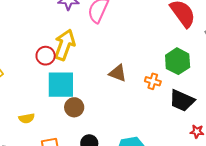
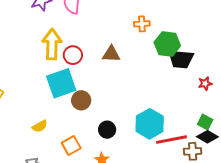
red circle: (46, 56) -> (73, 55), moved
green hexagon: (178, 61) -> (167, 44), moved
orange cross: (153, 81) -> (142, 24), moved

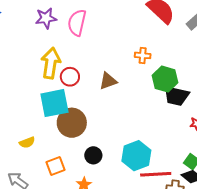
brown triangle: (111, 54) -> (108, 81), turned -30
brown circle: (81, 100) -> (72, 123), size x1.5

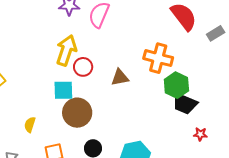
orange cross: (143, 55) -> (158, 58), size x1.8
cyan square: (54, 103) -> (63, 90), size x0.7
yellow semicircle: (27, 142) -> (30, 125), turned 119

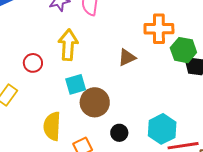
red circle: (83, 67) -> (33, 63), moved
yellow semicircle: (30, 125) -> (52, 126), size x1.8

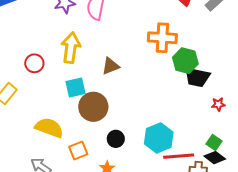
brown triangle: (127, 57) -> (111, 66), moved
yellow semicircle: (52, 126) -> (49, 128), turned 104

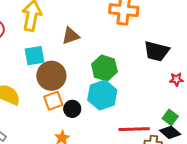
green hexagon: (185, 61) -> (104, 68), moved
cyan hexagon: (159, 138) -> (102, 95), moved
orange square: (78, 150) -> (53, 101), moved

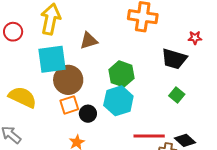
cyan square: (35, 56) -> (52, 59), size x1.4
red star: (176, 79) -> (195, 38), moved
green square: (170, 117) -> (177, 95), moved

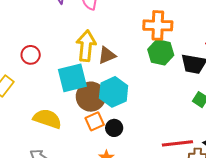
yellow arrow: (51, 19) -> (86, 46), moved
green hexagon: (121, 74) -> (161, 52), moved
cyan hexagon: (118, 101) -> (114, 92), moved

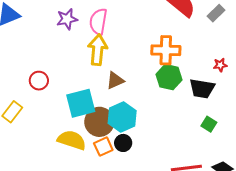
yellow arrow: (86, 46) -> (98, 50), moved
yellow semicircle: (47, 119) -> (72, 140), moved
black circle: (114, 128) -> (123, 143), moved

